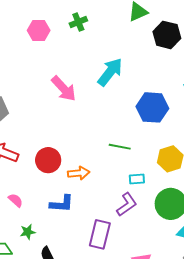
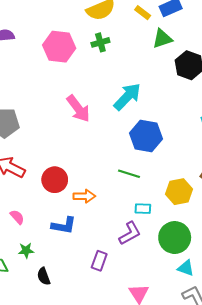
pink hexagon: (39, 30) -> (59, 47), size x1.4
blue hexagon: (152, 107) -> (146, 136), moved
purple rectangle: (100, 234) -> (99, 261), size x0.7

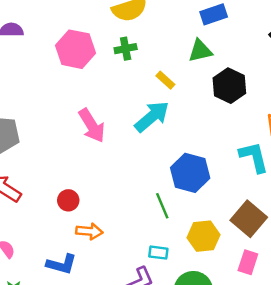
yellow rectangle: (143, 13) -> (165, 80), moved
blue hexagon: (146, 136) -> (190, 173), moved
green line: (129, 174) -> (162, 206), moved, turned 45
red circle: (55, 180) -> (68, 200), moved, size x0.7

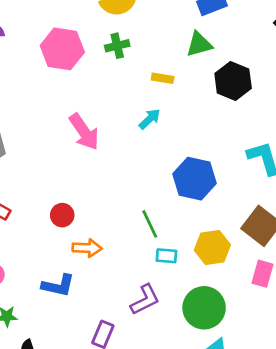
yellow rectangle: (165, 80) -> (163, 78), turned -30
cyan arrow: (152, 117) -> (150, 119), size x0.6
green line: (162, 206) -> (150, 224), moved
cyan rectangle: (158, 253) -> (166, 256), moved

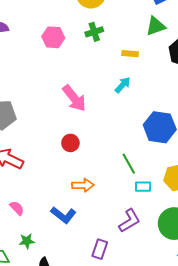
pink hexagon: (62, 49) -> (53, 37), size x0.7
red circle: (62, 215) -> (70, 143), moved
blue L-shape: (58, 285) -> (63, 215), turned 30

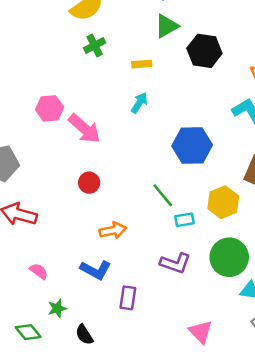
pink hexagon: (53, 37) -> (50, 108), moved
purple L-shape: (129, 221) -> (175, 263), turned 60
purple rectangle: (100, 249) -> (128, 298), moved

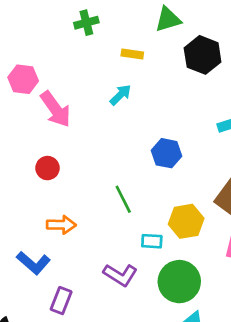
blue hexagon: (192, 146) -> (167, 153), size x0.7
cyan rectangle: (185, 220) -> (152, 241), moved

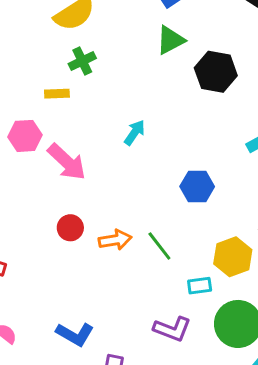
yellow rectangle: (132, 54) -> (57, 94), moved
orange arrow: (61, 225) -> (115, 240), moved

